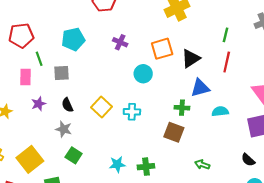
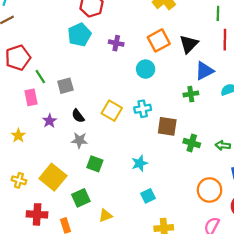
cyan pentagon: (73, 39) -> (79, 35), moved
brown square: (174, 132) -> (167, 126), moved
green cross: (146, 167) -> (192, 143), moved, turned 35

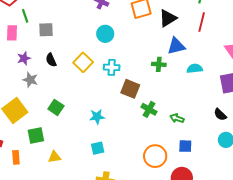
cyan circle: (146, 69) -> (105, 34), moved
gray star: (79, 140) -> (30, 80), moved

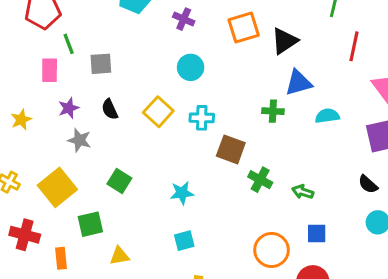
red line: (202, 22) -> (354, 46), moved

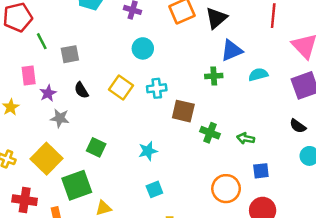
pink rectangle: (50, 70) -> (29, 75), moved
green square: (90, 224) -> (77, 185), size x1.4

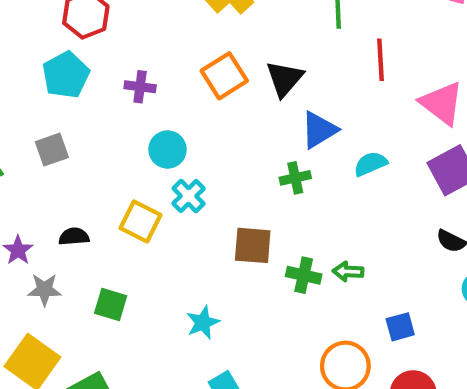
gray square: (70, 54) -> (52, 150), moved
cyan cross: (157, 88) -> (189, 196), moved, turned -30
black semicircle: (81, 90) -> (74, 237), turned 126
green arrow: (246, 138) -> (348, 272), moved
green square: (96, 147) -> (111, 305), moved

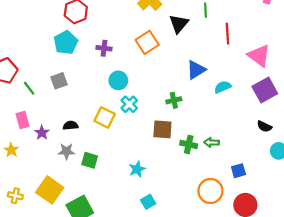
black triangle: (285, 79) -> (179, 24), moved
green cross: (295, 178) -> (174, 100), moved
gray star: (44, 290) -> (66, 151), moved

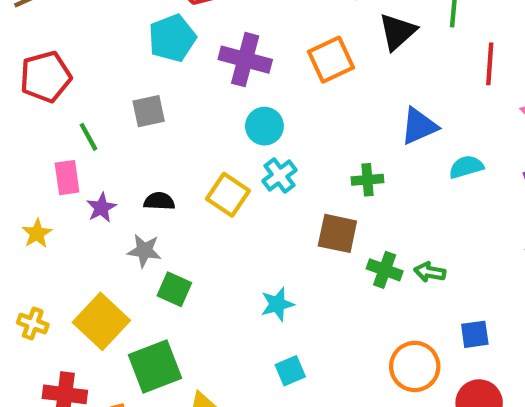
purple cross: (104, 48) -> (245, 60), size x1.6
green line: (29, 88) -> (88, 137), moved
green square: (90, 160) -> (174, 289), moved

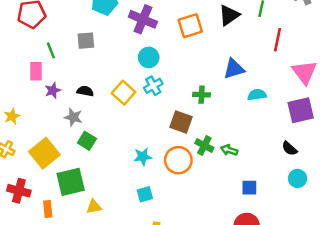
yellow star: (37, 233) -> (12, 116), moved
orange circle: (415, 366) -> (178, 160), moved

